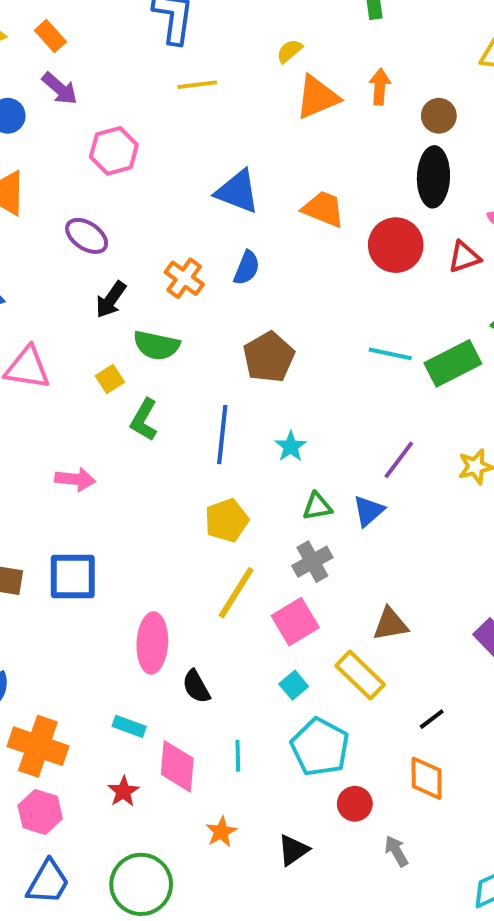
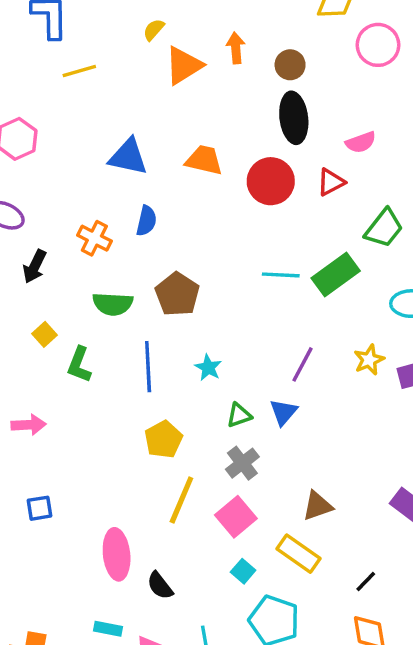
green semicircle: (156, 345) -> (113, 304), moved
blue square: (73, 576) -> (39, 508), size x0.6

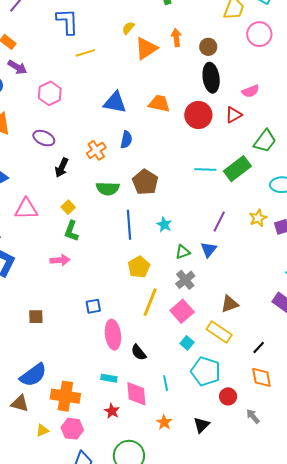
orange cross: (94, 238) -> (96, 150), turned 30
green L-shape: (79, 365) -> (71, 231), moved
blue square: (39, 508) -> (93, 306), moved

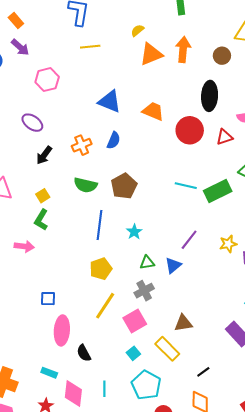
orange arrow: (176, 38) -> (183, 50), size x1.4
brown circle: (208, 47) -> (222, 56), moved

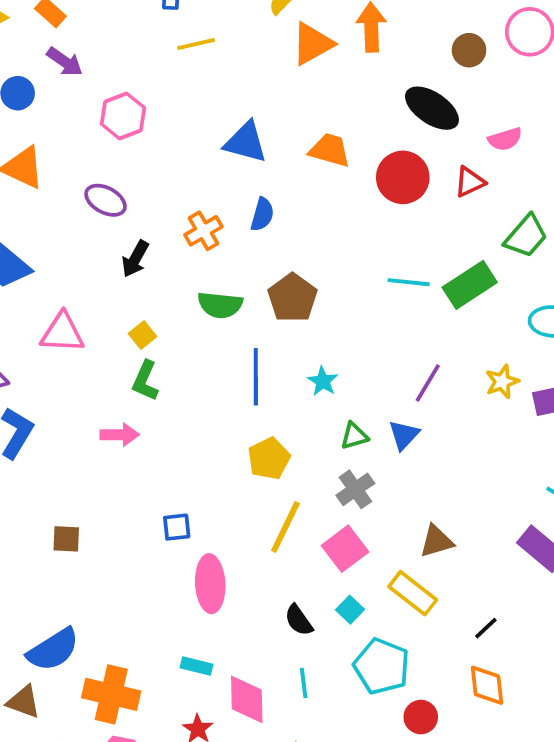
brown circle: (222, 56) -> (469, 50), moved
black ellipse: (210, 96) -> (432, 108), turned -52
black semicircle: (84, 353) -> (299, 620), moved

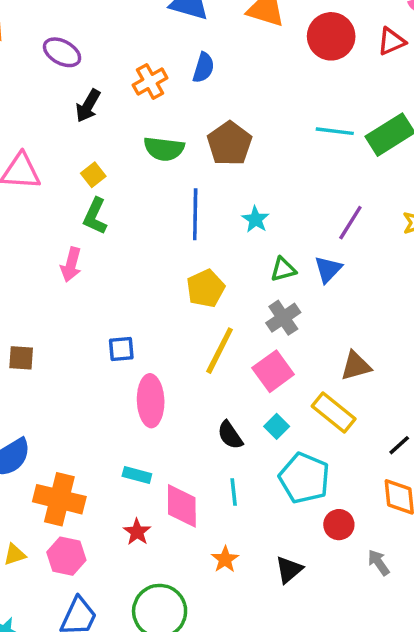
pink arrow: (120, 435) -> (71, 265), turned 104

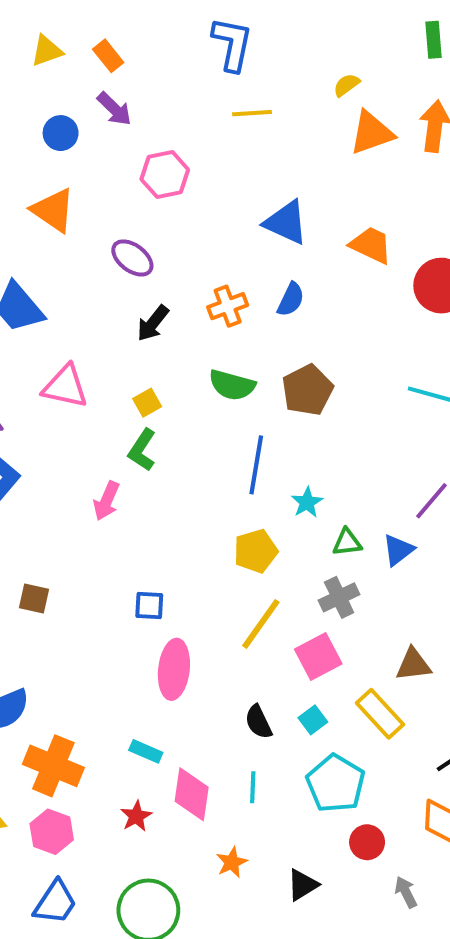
cyan star: (256, 219) -> (307, 502), moved

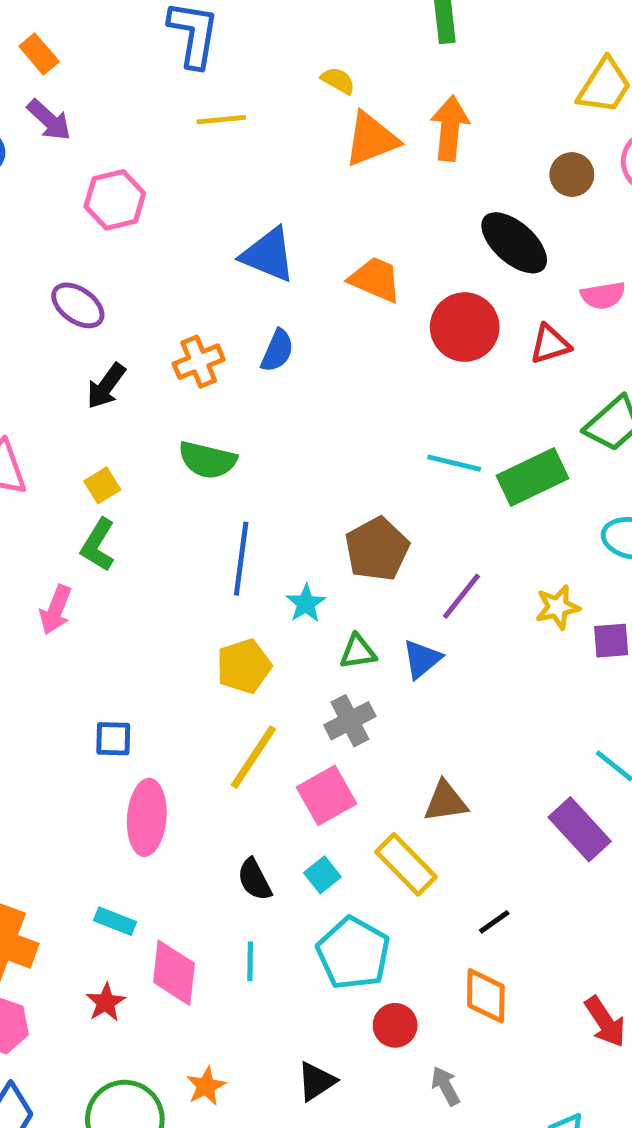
yellow semicircle: (346, 85) -> (338, 81), turned 68
brown pentagon: (307, 390) -> (377, 549), moved
orange star: (232, 862) -> (206, 1086), moved

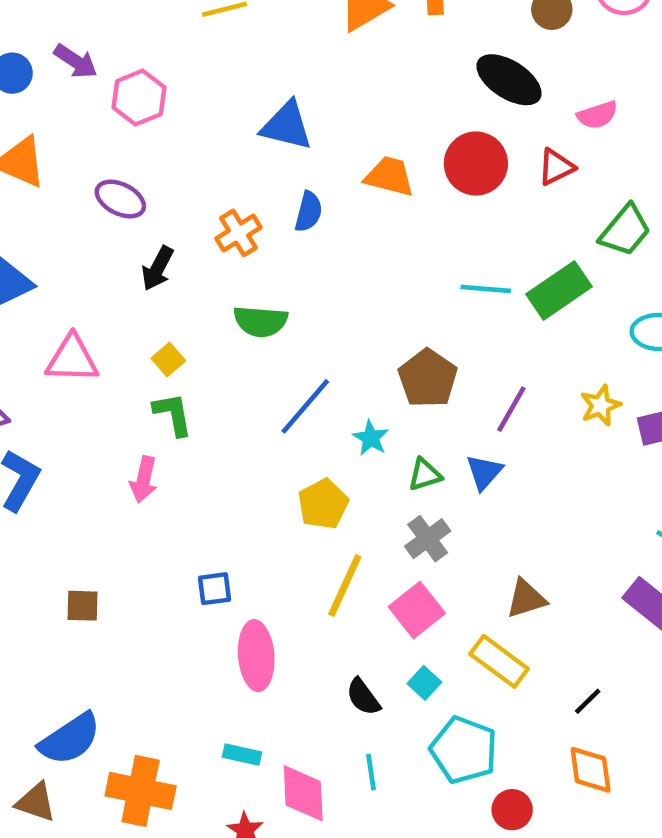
purple arrow: (49, 120) -> (76, 61), moved
orange trapezoid: (375, 279) -> (389, 176), moved
green L-shape: (98, 545) -> (173, 414), turned 147
blue line: (241, 559) -> (305, 406), turned 42

